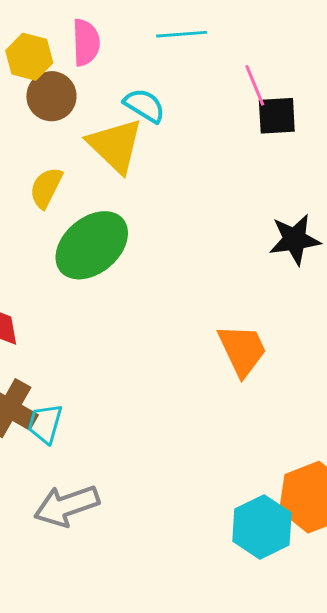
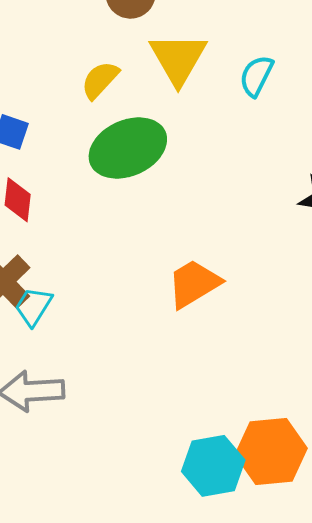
cyan semicircle: (144, 105) -> (256, 76), moved, turned -111
orange trapezoid: (242, 350) -> (194, 284), moved, turned -112

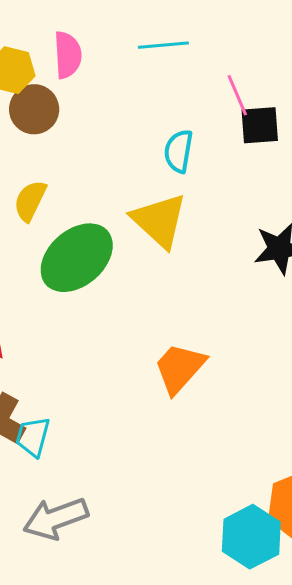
yellow triangle: (178, 59) -> (159, 221), moved

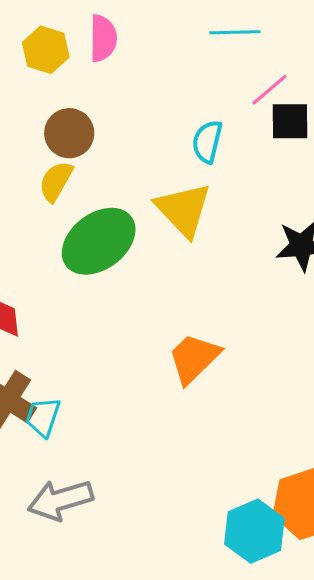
cyan line: (163, 45) -> (235, 32), moved
pink line: (237, 95) -> (269, 90), turned 69
brown circle: (34, 109) -> (69, 133), moved

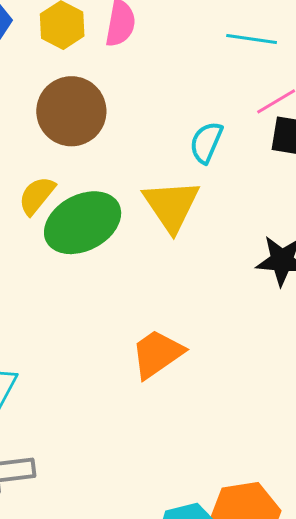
brown circle: (69, 133) -> (71, 111), size x1.4
yellow semicircle: (56, 181) -> (37, 196), moved

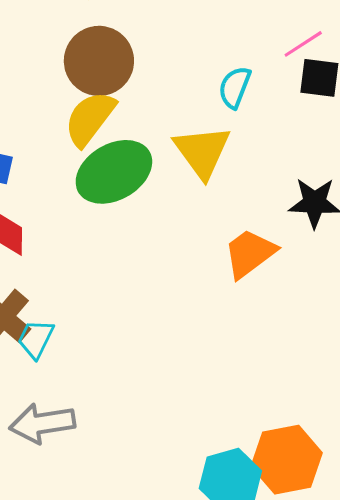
yellow semicircle: (37, 196) -> (90, 118), moved, size x1.4
orange trapezoid: (157, 354) -> (250, 253), moved

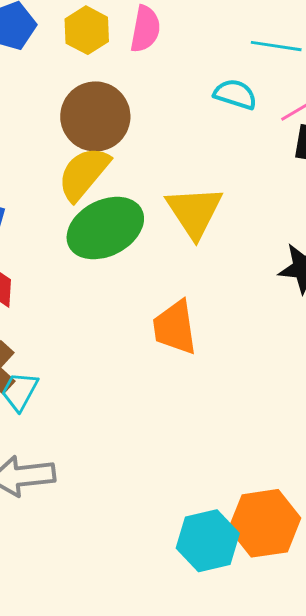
cyan semicircle: (235, 87) -> (235, 94), moved, turned 84
orange trapezoid: (250, 253) -> (175, 327), moved, turned -64

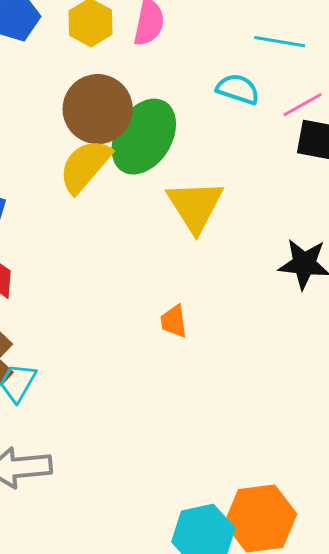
green ellipse: (105, 228) -> (144, 137), moved, turned -32
orange trapezoid: (175, 327) -> (174, 321), size x0.6

